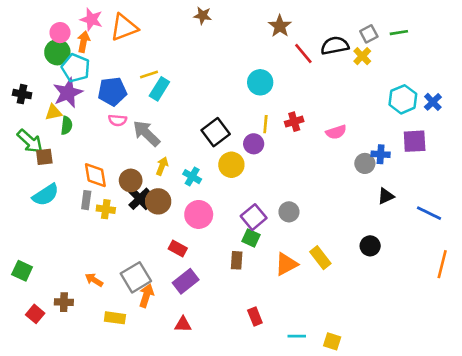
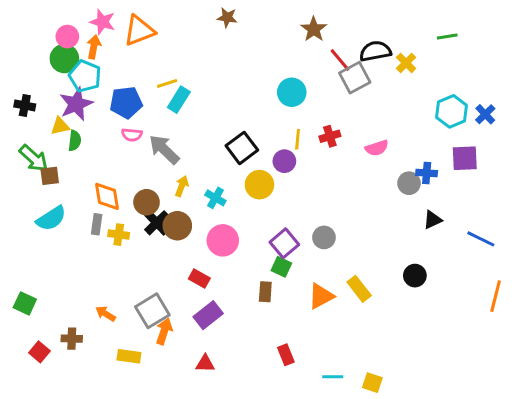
gray square: (369, 34) -> (355, 78), moved, size x1.5

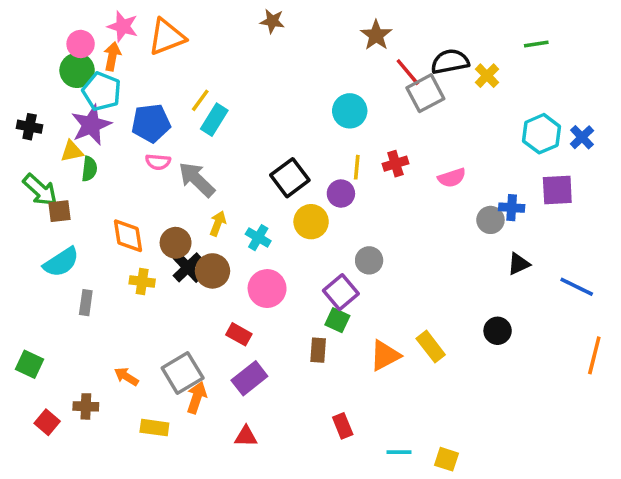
yellow line: (167, 83) -> (200, 100), turned -36
gray rectangle: (97, 224) -> (86, 303), moved
gray circle: (324, 237) -> (369, 260), moved

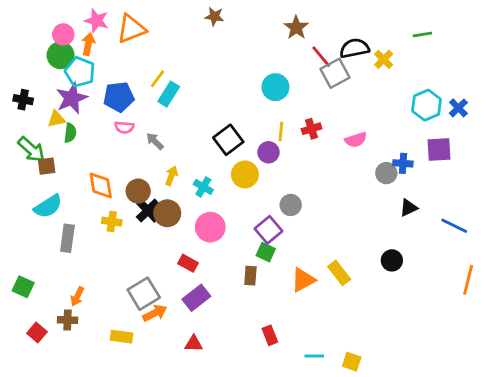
gray arrow: (197, 179) -> (155, 141), size x0.6
gray rectangle: (86, 303) -> (67, 238), size x1.4
orange arrow: (126, 377) -> (77, 296), moved, turned -96
orange arrow: (197, 398) -> (155, 313), turned 45

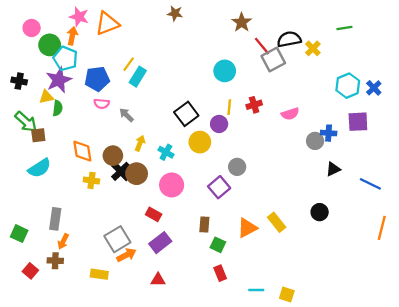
pink circle: (63, 34) -> (32, 28), moved
gray rectangle: (67, 238) -> (55, 219), moved
green square: (266, 252) -> (218, 245), moved

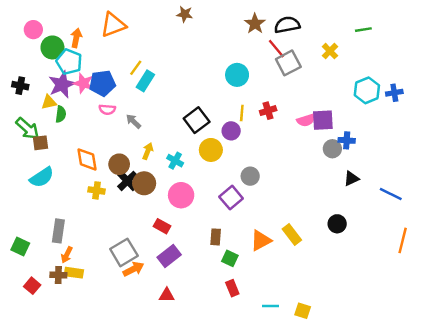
pink star: (79, 17) -> (83, 83), moved
black semicircle: (289, 39) -> (287, 25), moved
blue cross: (374, 88) -> (394, 93), turned 35
purple square: (358, 122) -> (323, 120), moved
yellow rectangle: (99, 274) -> (74, 273), moved

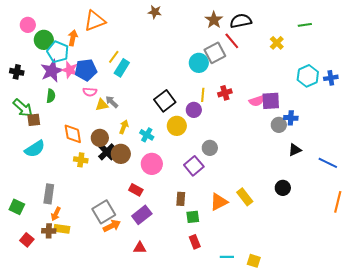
orange arrow: (76, 38) -> (73, 38), moved
gray square: (288, 63) -> (215, 53), moved
yellow triangle: (49, 102) -> (102, 105), moved
green square: (230, 258) -> (193, 217), turned -32

